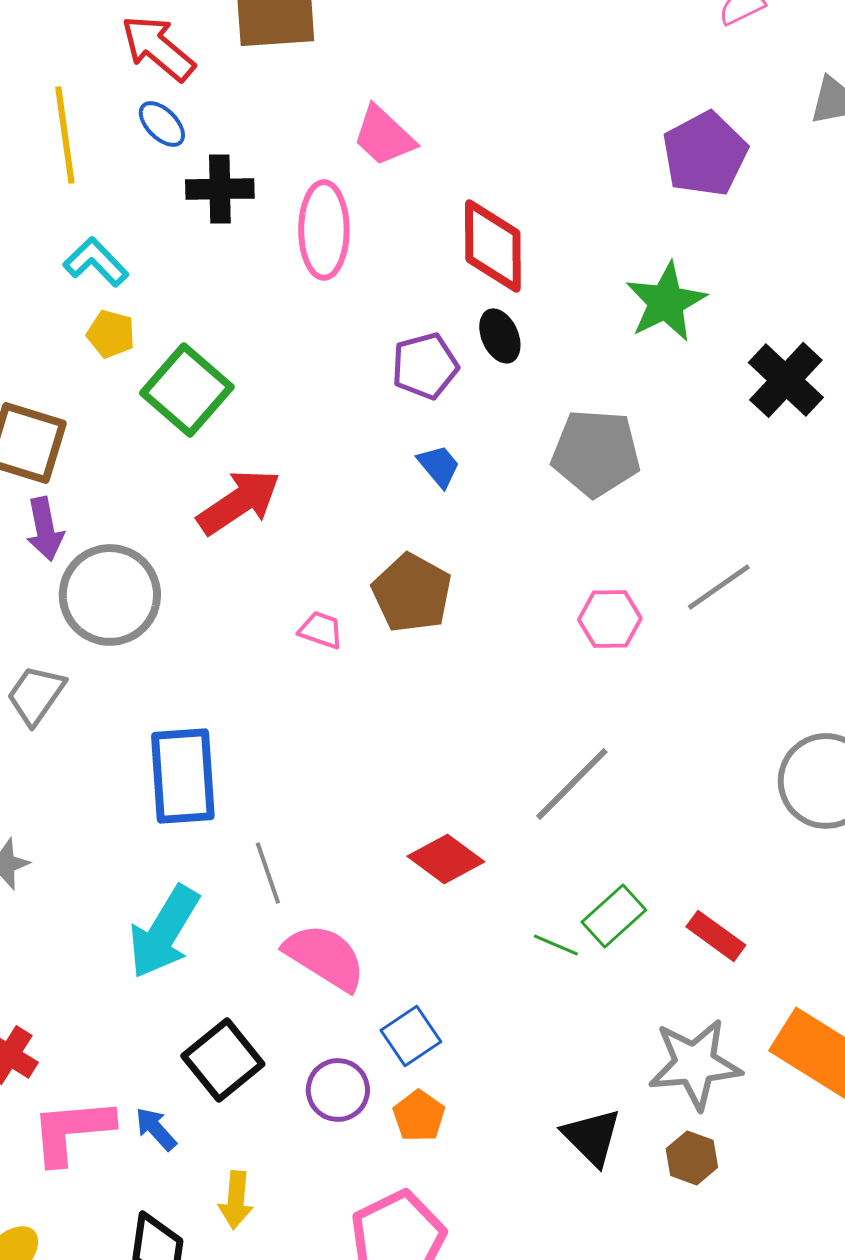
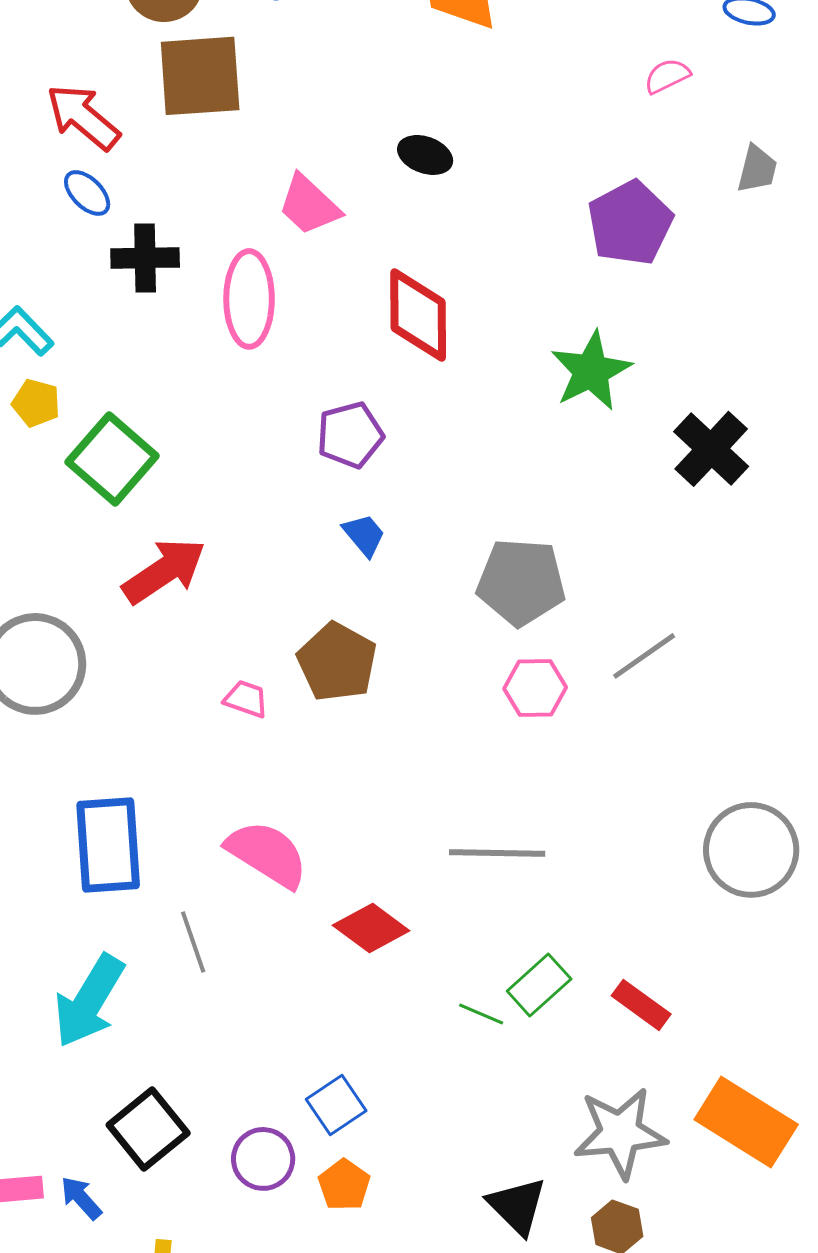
black ellipse: (500, 336) -> (425, 155), moved, turned -46
gray pentagon: (596, 453) -> (521, 582), moved
gray line: (572, 784) -> (497, 853), turned 46
pink semicircle: (325, 957) -> (267, 854), moved

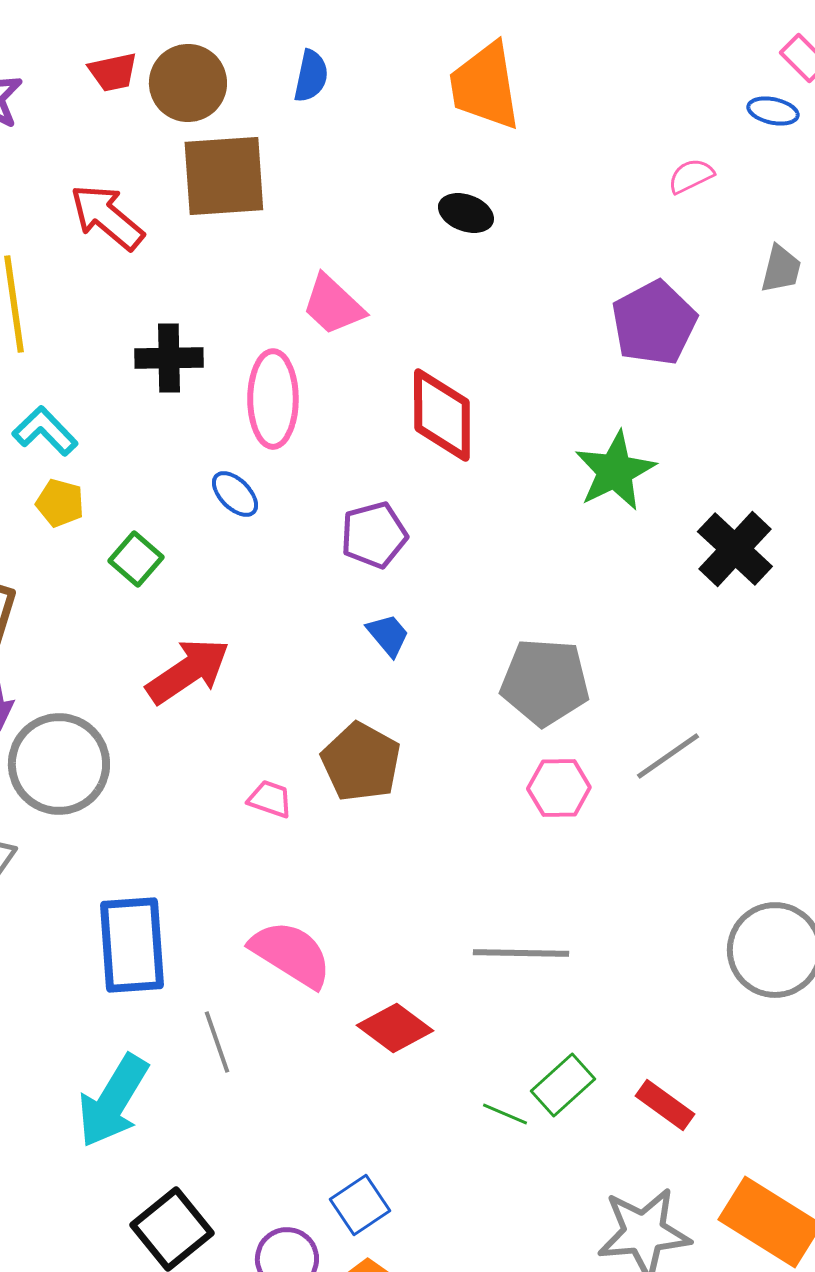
black ellipse: (425, 155) -> (466, 213), moved
blue ellipse: (87, 193) -> (235, 494), moved
green square: (112, 459) -> (136, 559), size x0.6

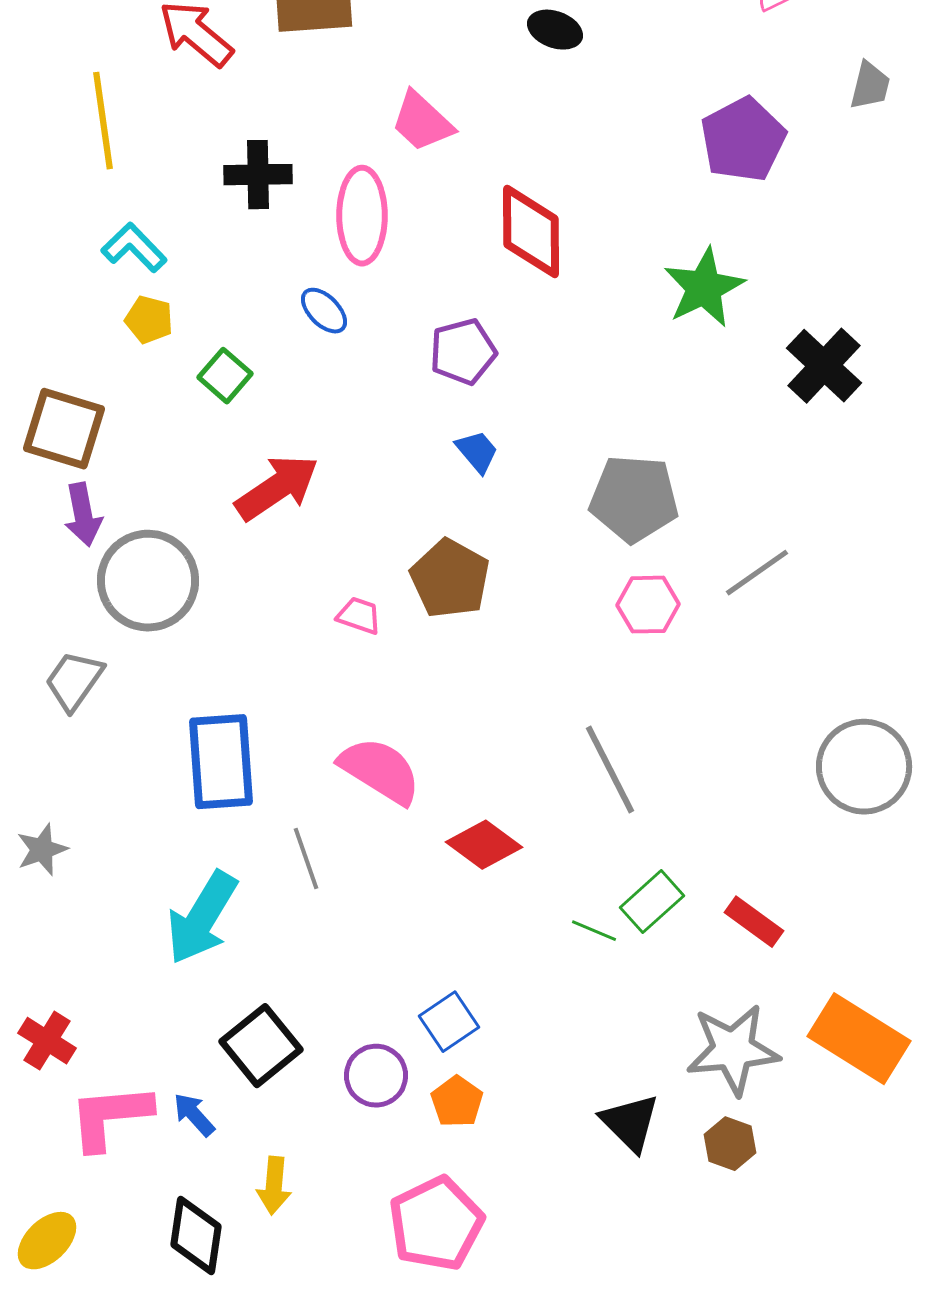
gray line: (521, 953) -> (610, 770), turned 62

